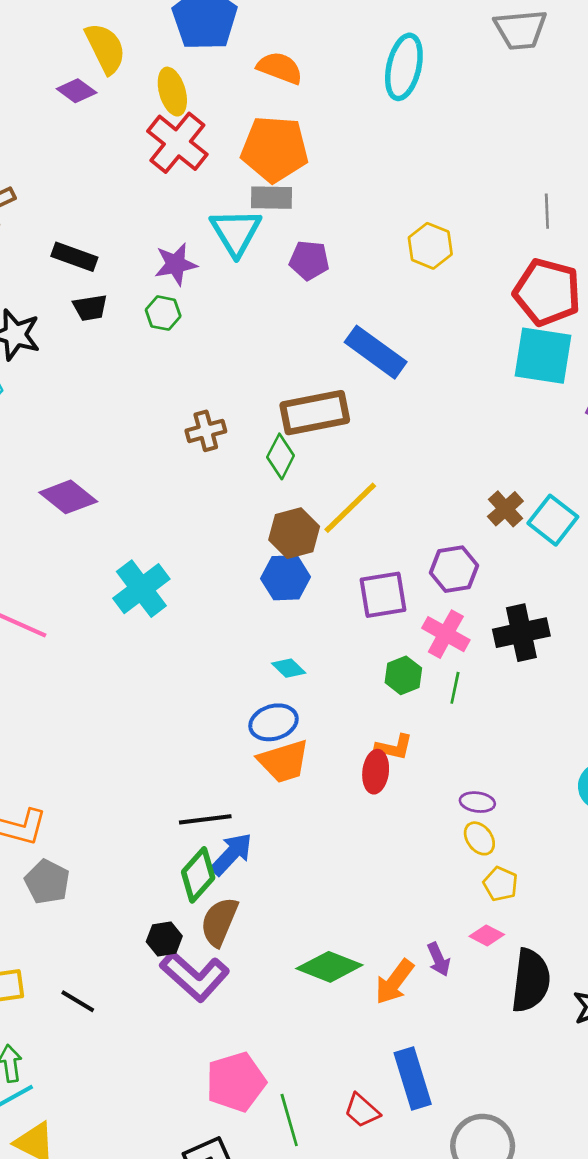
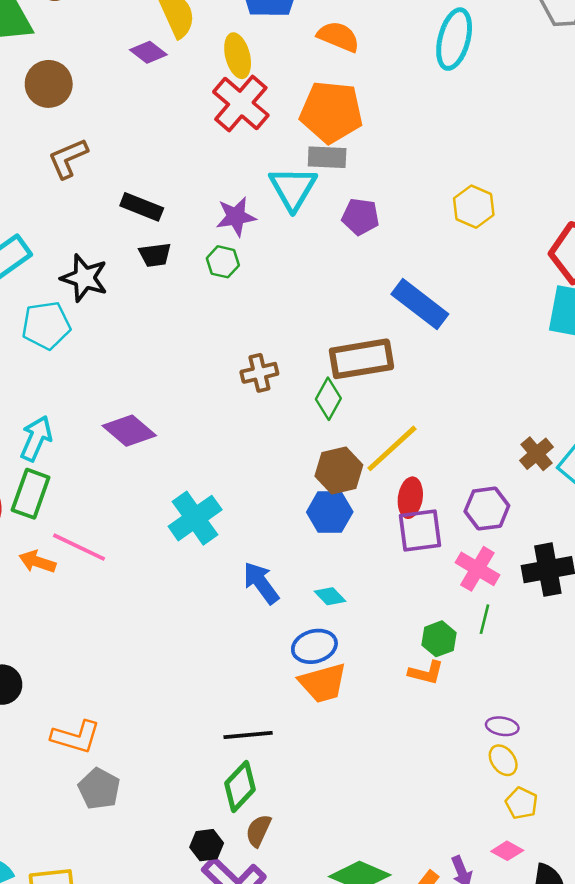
green hexagon: (403, 675) -> (439, 639), moved
red ellipse: (376, 772) -> (410, 498), moved
blue arrow: (231, 854) -> (261, 583), moved, turned -81
brown semicircle: (219, 922) -> (258, 831), size x0.7

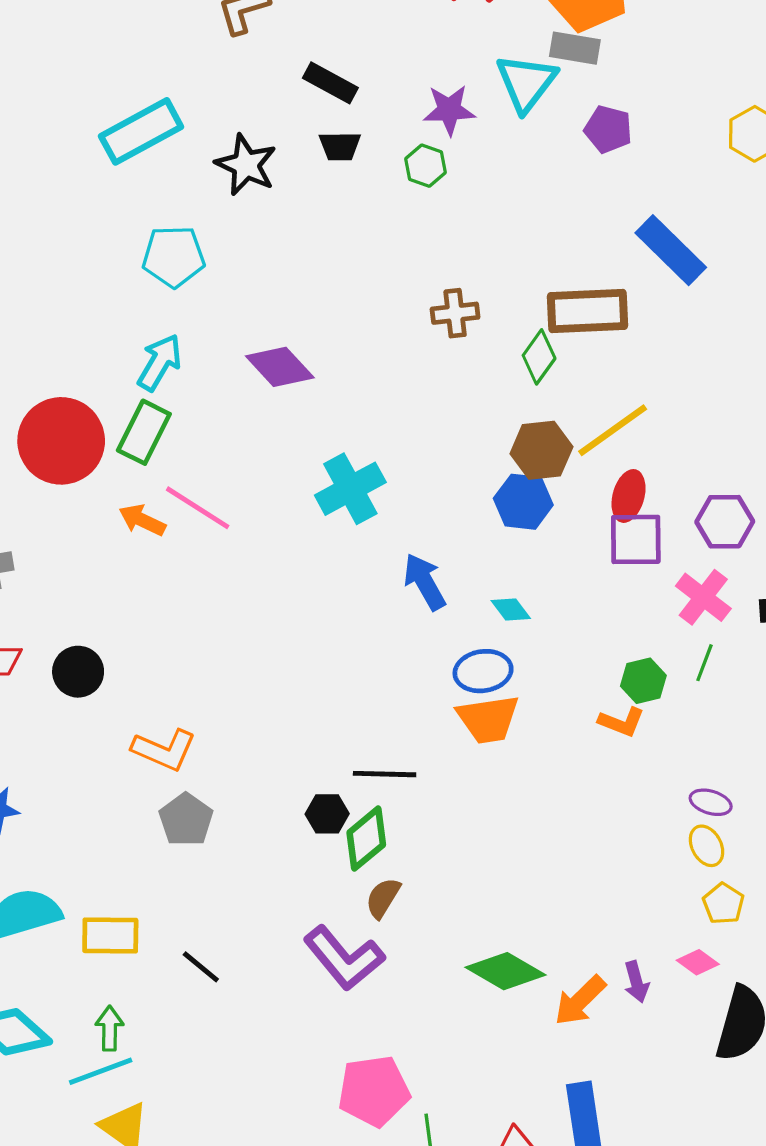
cyan pentagon: (46, 325) -> (174, 257), moved
black hexagon: (207, 845) -> (327, 814), moved

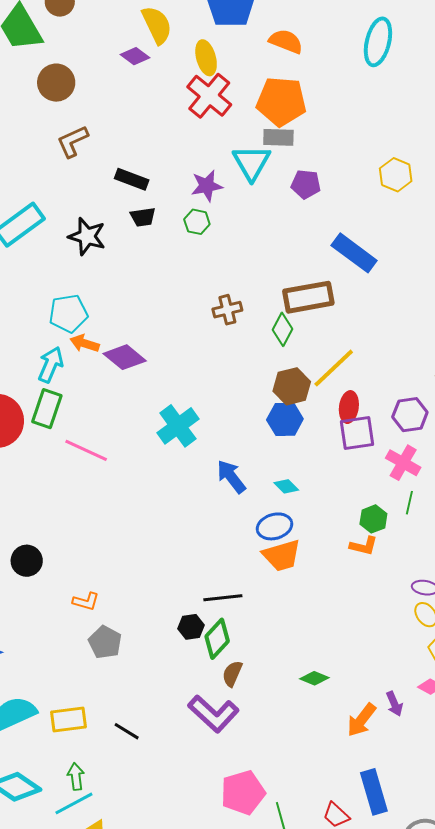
cyan pentagon: (174, 257) -> (68, 313), moved
orange arrow: (142, 520) -> (85, 343), moved
orange L-shape: (164, 750) -> (86, 601), size x0.7
green diamond: (506, 971) -> (314, 678), moved, size x0.6

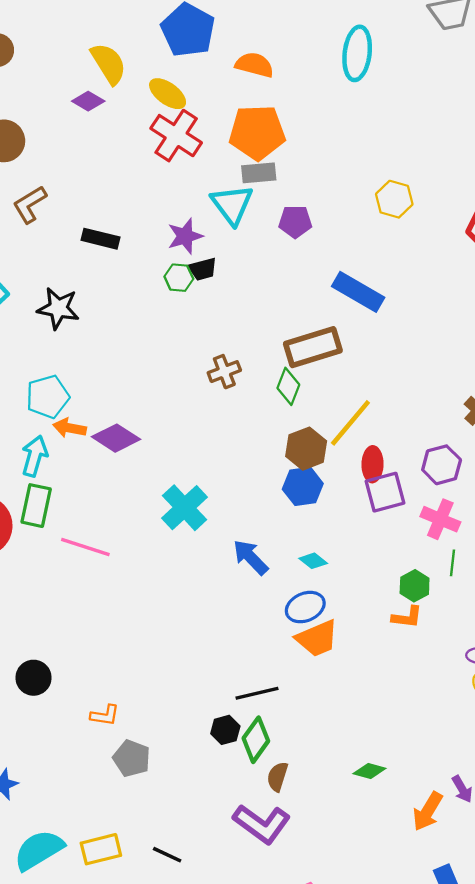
yellow ellipse: (206, 58) -> (168, 94), turned -32
black trapezoid: (143, 217) -> (203, 269), moved

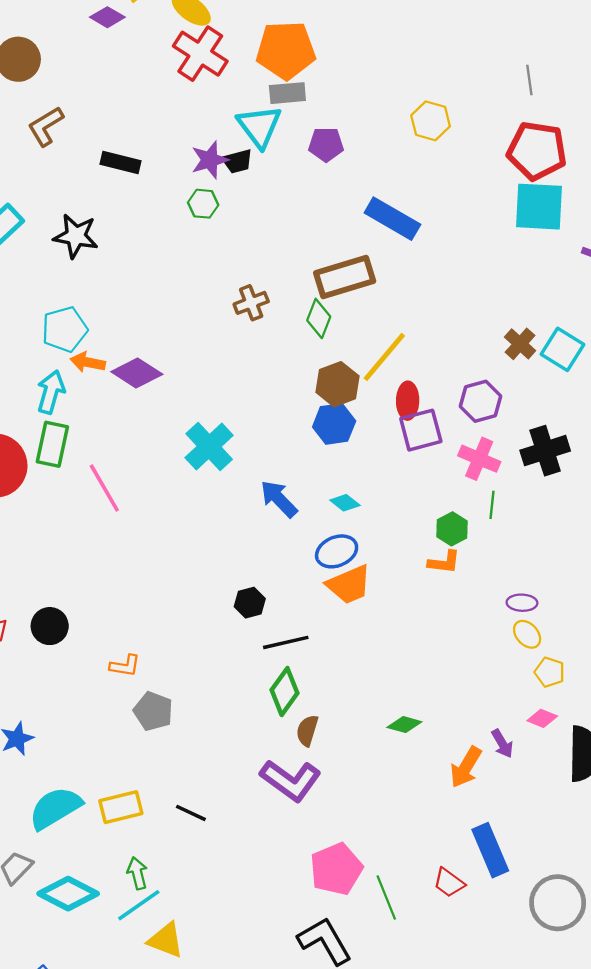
black trapezoid: (203, 269) -> (237, 161), moved
pink line: (85, 547) -> (104, 488), turned 42
black hexagon: (225, 730) -> (250, 603), moved

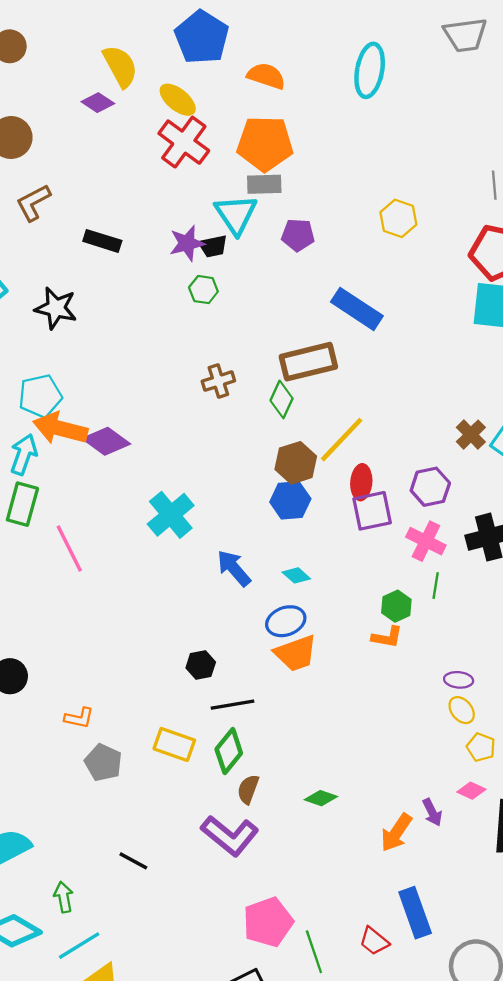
green hexagon: (203, 204) -> (203, 290), moved
orange arrow: (88, 362) -> (60, 428), size x1.6
green diamond: (404, 725) -> (321, 798), moved
yellow rectangle: (121, 807) -> (174, 744), moved, turned 30
green arrow: (137, 873) -> (64, 897), moved

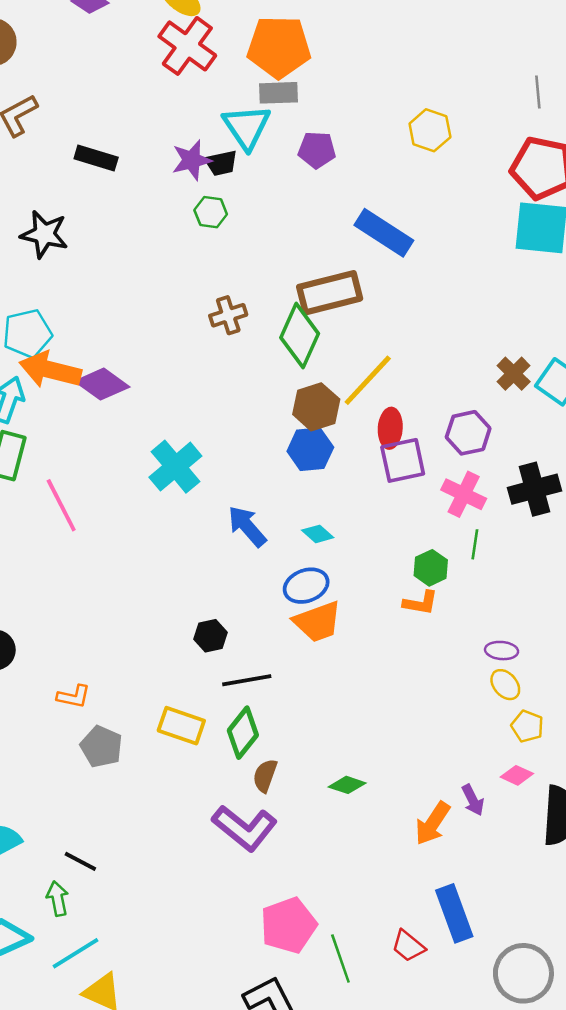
green diamond: (282, 399) -> (300, 336), size x1.5
black line: (133, 861) -> (80, 861), moved

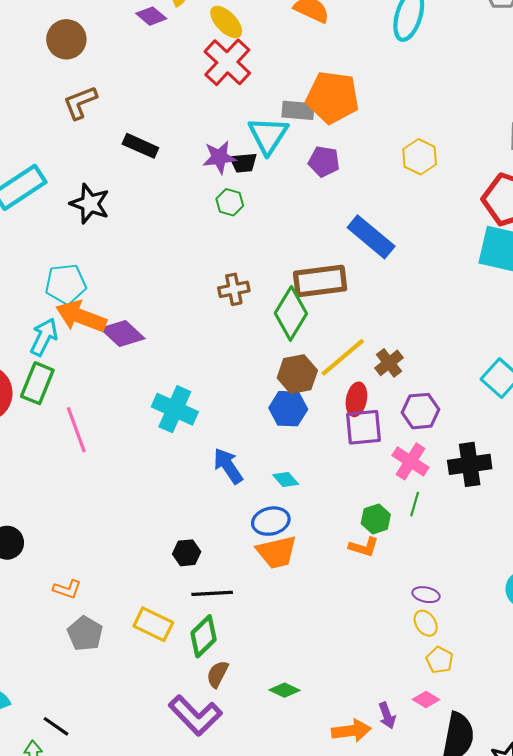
orange pentagon: (279, 47) -> (333, 97), moved
brown cross: (514, 374) -> (389, 363), moved
cyan cross: (175, 467) -> (175, 409), turned -33
orange arrow: (433, 823) -> (351, 731), turned -138

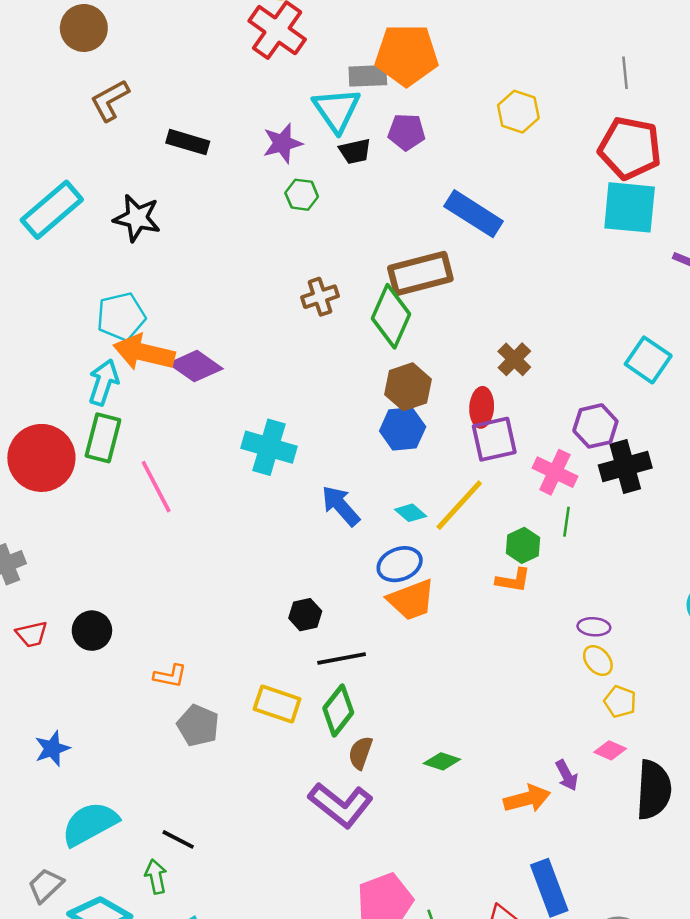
black trapezoid: (243, 163) -> (355, 151), moved
yellow line: (343, 357) -> (459, 505), moved
purple hexagon: (420, 411) -> (595, 426), moved

